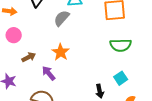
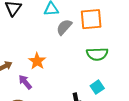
gray semicircle: (62, 18) -> (64, 27), moved

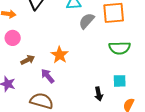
cyan square: (97, 87) -> (120, 81), turned 32

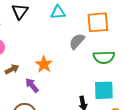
gray semicircle: (87, 21) -> (77, 41), moved
cyan square: (120, 81) -> (104, 90), size x1.5

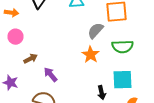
orange star: (44, 64) -> (90, 55), moved

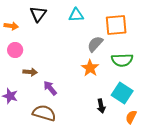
brown arrow: (30, 59) -> (30, 72), turned 32
cyan square: (122, 80) -> (122, 93), turned 35

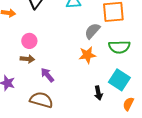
pink circle: (15, 50) -> (29, 41), moved
orange star: (90, 68) -> (87, 55), turned 30

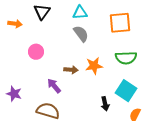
gray semicircle: (92, 31) -> (81, 34), moved, turned 102
brown arrow: (27, 59) -> (71, 70), moved

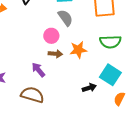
pink circle: (36, 52) -> (51, 36), moved
black arrow: (105, 104) -> (89, 88), turned -96

